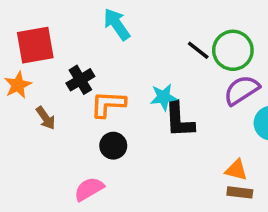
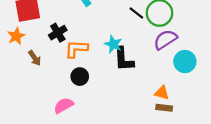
cyan star: (164, 97) -> (113, 44), turned 30

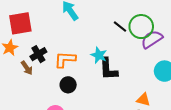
black cross: (58, 33) -> (38, 54), moved
purple semicircle: (165, 40) -> (152, 39), moved

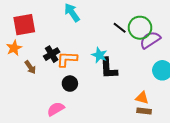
black cross: (38, 54) -> (52, 54), moved

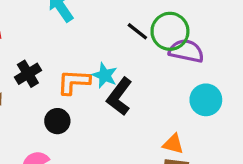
purple semicircle: (150, 40) -> (186, 51), turned 45
orange L-shape: (67, 59) -> (74, 82), moved
black L-shape: (108, 68) -> (119, 97), turned 40

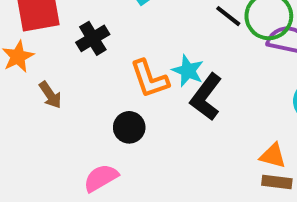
black cross: (28, 74) -> (93, 38), moved
orange L-shape: (74, 82) -> (149, 79), turned -112

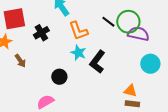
cyan star: (188, 71) -> (78, 53), moved
orange L-shape: (149, 79) -> (78, 31), moved

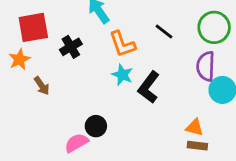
green circle: (128, 22) -> (214, 27), moved
purple semicircle: (138, 34) -> (206, 66), moved, turned -100
black circle: (59, 77) -> (96, 126), moved

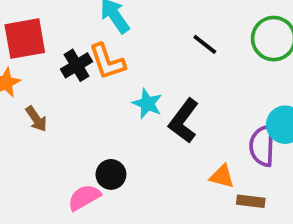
orange L-shape: (122, 44) -> (107, 62), moved
purple semicircle: (206, 66) -> (262, 146), moved
orange triangle: (195, 127) -> (222, 176), moved

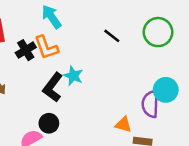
black L-shape: (184, 121) -> (53, 87), moved

